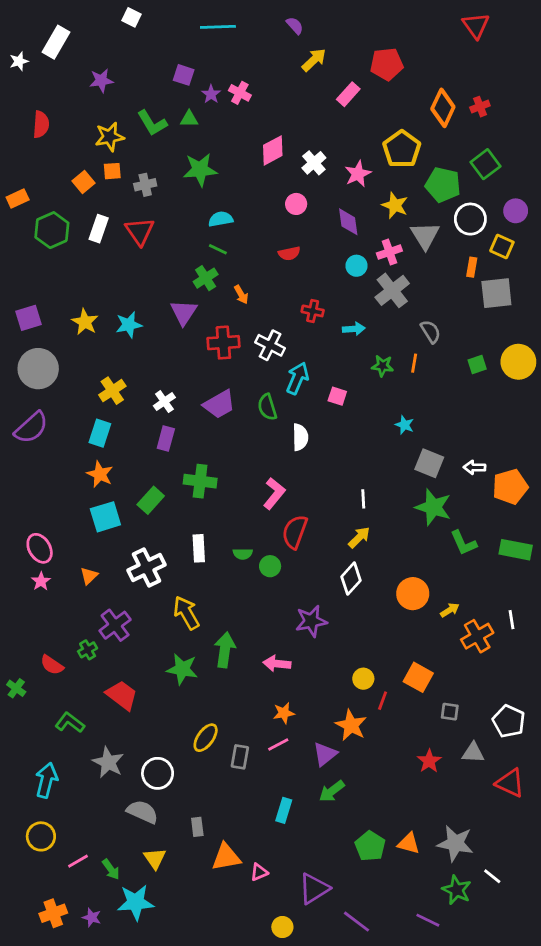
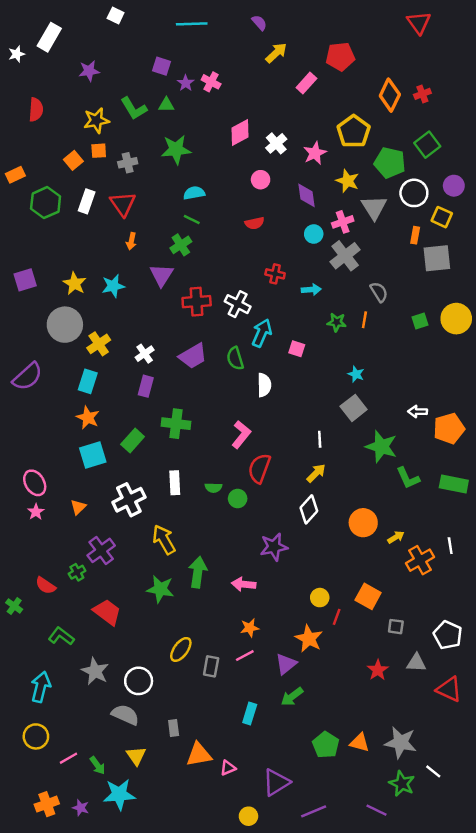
orange arrow: (241, 295) -> (131, 241), moved, turned 42
gray circle: (38, 369) -> (65, 325), moved
gray square: (429, 463) -> (354, 408), moved, turned 30
purple line: (356, 922) -> (314, 811), turned -60

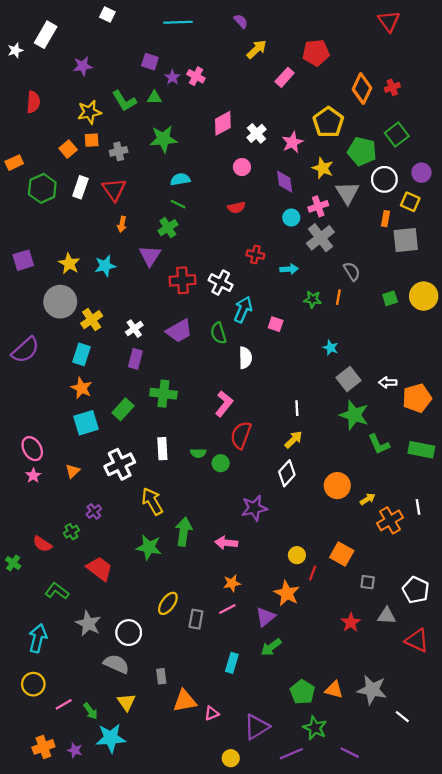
gray square: (354, 408) -> (349, 379), moved
purple cross: (101, 550) -> (94, 511), size x0.6
green star: (402, 784) -> (315, 728), moved

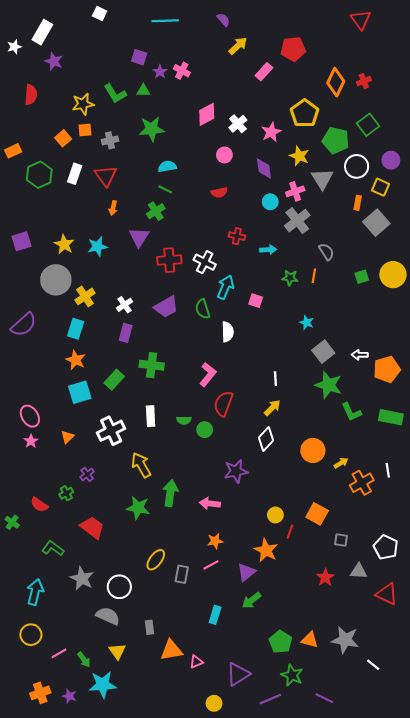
purple star: (83, 66) -> (54, 61), moved, turned 30
gray square: (406, 240) -> (376, 223), turned -35

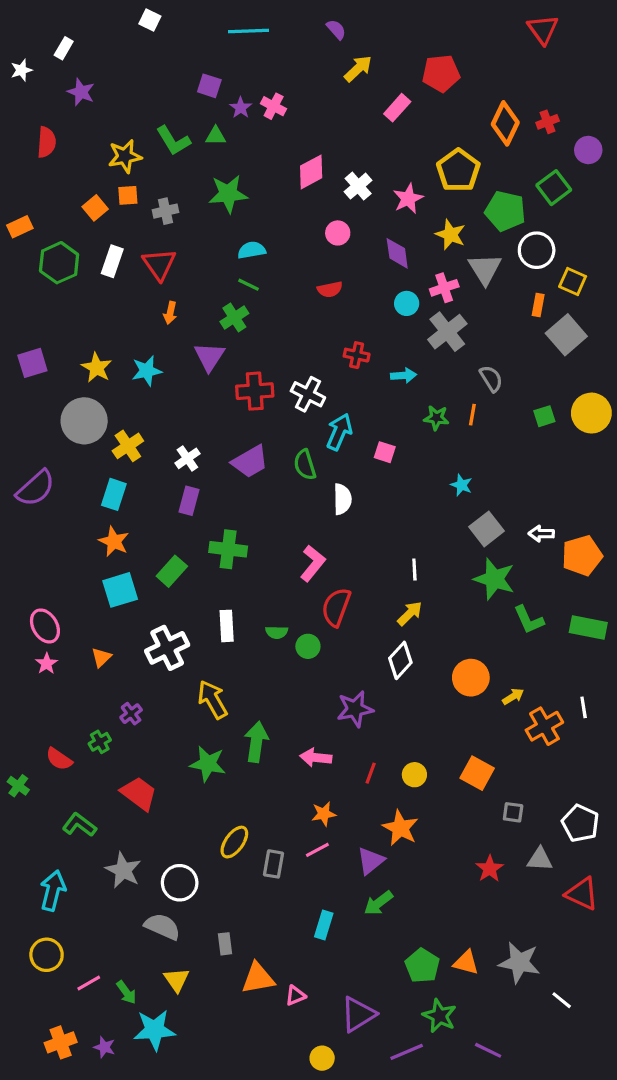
white rectangle: (42, 32) -> (64, 48), size x0.6
purple circle: (391, 160) -> (588, 150), moved
red line: (290, 532) -> (371, 773), moved

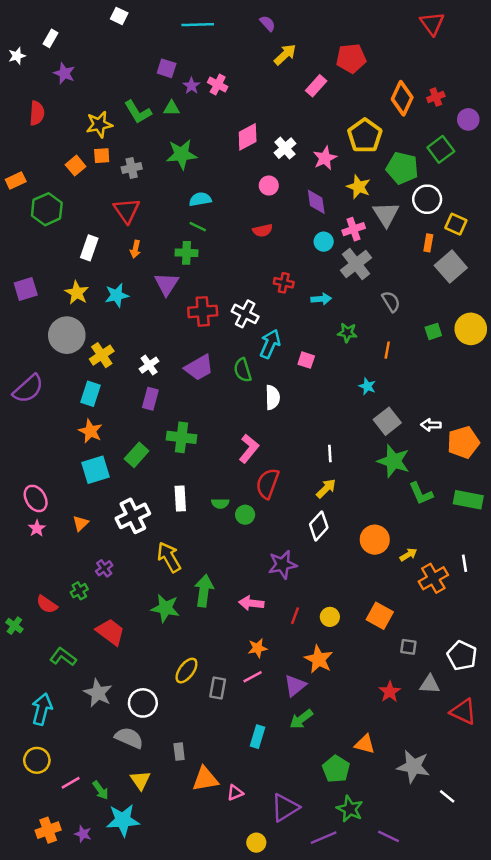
white rectangle: (112, 261) -> (89, 248), moved
green cross: (234, 318) -> (186, 253), turned 35
orange line: (472, 415) -> (387, 350), moved
orange triangle: (466, 963) -> (365, 744), moved

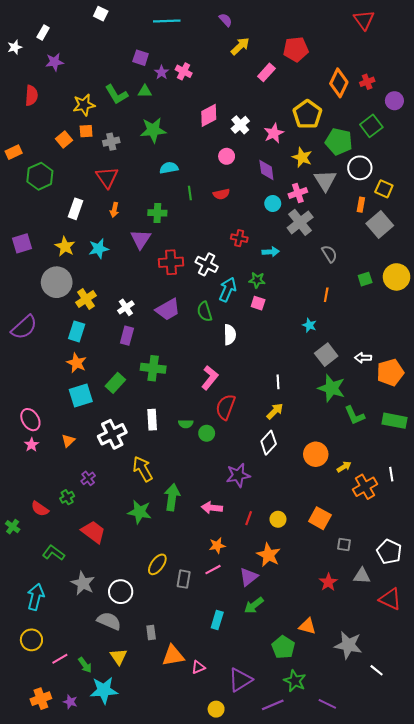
purple star: (64, 73) -> (55, 62), turned -30
green line: (198, 227) -> (190, 193), moved, turned 56
green star: (347, 333) -> (257, 280), moved

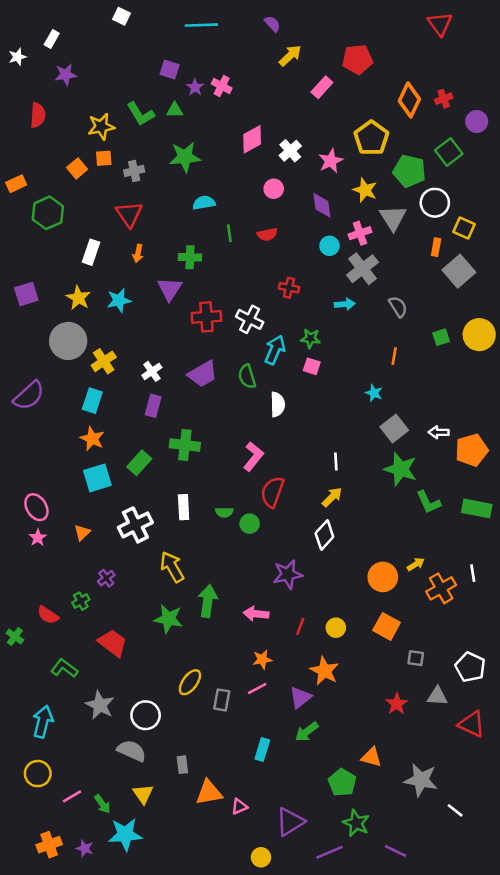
cyan arrow: (271, 252) -> (345, 304), moved
orange circle: (316, 454) -> (383, 577), moved

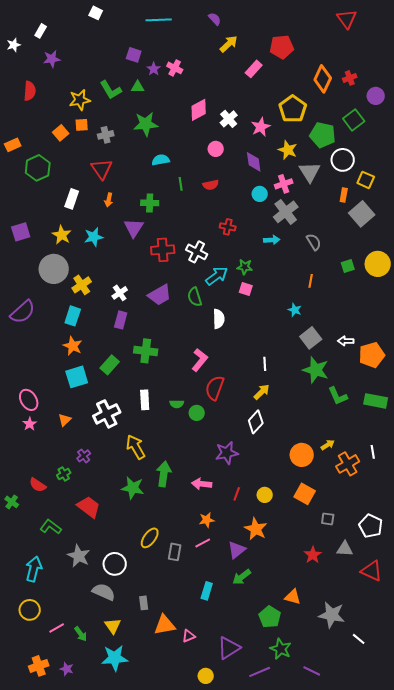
cyan arrow: (275, 350) -> (217, 276), turned 30
cyan star: (125, 834) -> (115, 658), moved

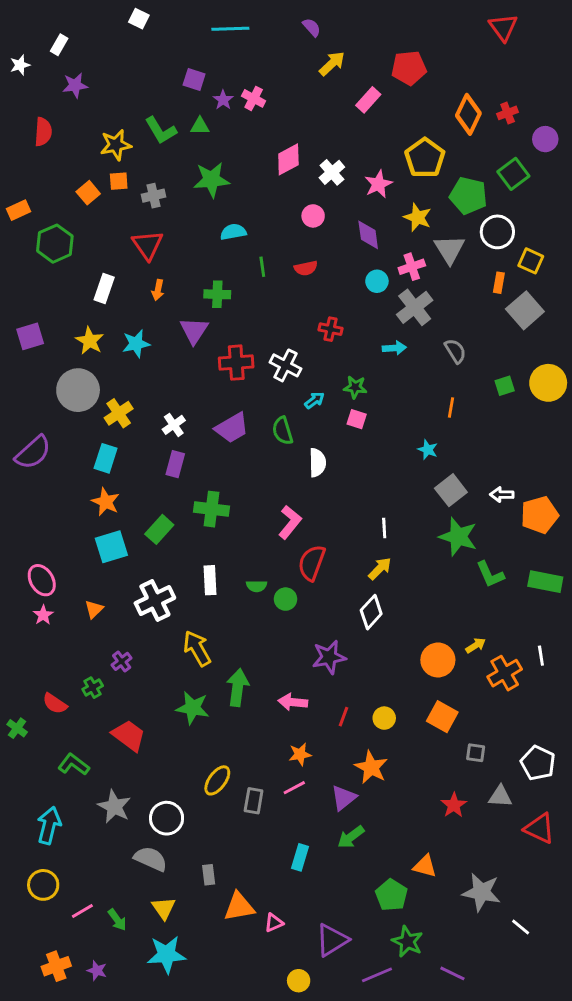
cyan arrow: (217, 276) -> (315, 400), size x0.6

